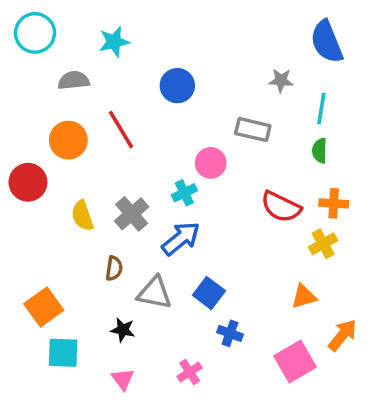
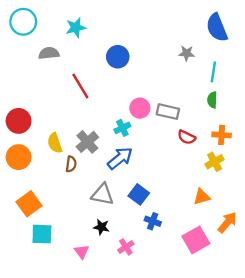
gray rectangle: (253, 130) -> (168, 112), moved
orange circle: (68, 140) -> (19, 157), moved
red semicircle: (281, 207) -> (187, 137), size x0.7
brown semicircle: (114, 268) -> (71, 164), moved
black star: (123, 330) -> (101, 227), moved

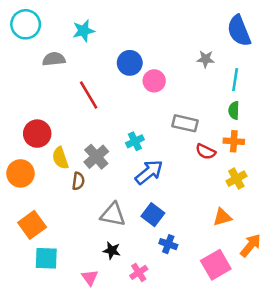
pink circle: (140, 108) -> (154, 81), moved
red circle: (19, 121) -> (37, 134), moved
orange cross: (222, 135) -> (234, 141), moved
blue arrow: (120, 158) -> (149, 172), moved

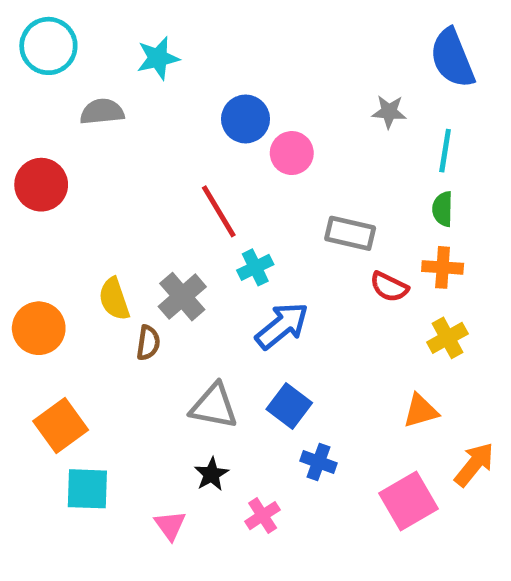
red line: (89, 95) -> (219, 211), moved
red circle: (37, 134) -> (41, 185), moved
black star: (112, 251) -> (211, 474), turned 30

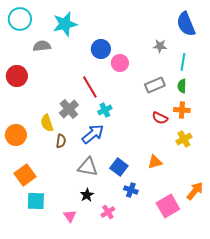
cyan star: (158, 58) -> (65, 24), size x1.4
gray rectangle: (350, 233) -> (155, 85), moved, turned -36
gray cross: (182, 297) -> (69, 109), moved
blue arrow: (282, 326) -> (93, 134), moved
orange triangle: (421, 411) -> (155, 162), moved

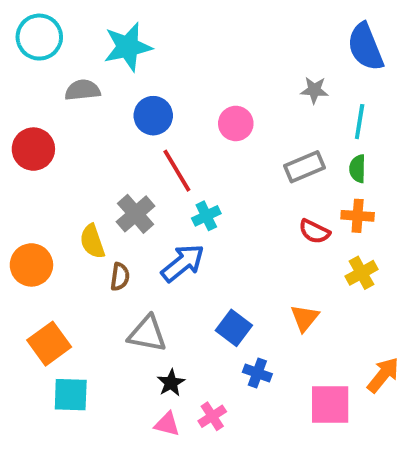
blue circle: (101, 49) -> (153, 116), moved
orange triangle: (155, 162) -> (305, 318), turned -35
gray triangle: (88, 167) -> (147, 334), moved
pink square: (168, 206) -> (330, 404), turned 30
pink triangle: (70, 216) -> (167, 424), moved, turned -40

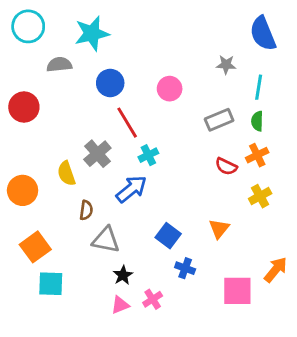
orange cross: (358, 216) -> (257, 155), turned -30
brown semicircle: (120, 277) -> (86, 210), moved
pink triangle: (167, 424) -> (120, 305), turned -36

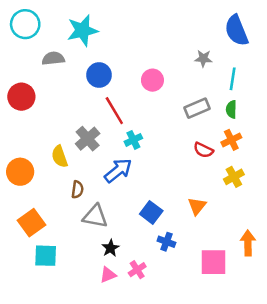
orange arrow: (276, 270) -> (248, 243), turned -40

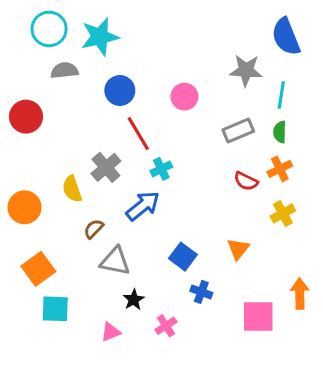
cyan circle: (25, 24) -> (49, 29), moved
gray star: (203, 58) -> (246, 70), size x1.5
brown semicircle: (77, 190) -> (94, 229), turned -144
pink triangle: (108, 275) -> (111, 332), moved

